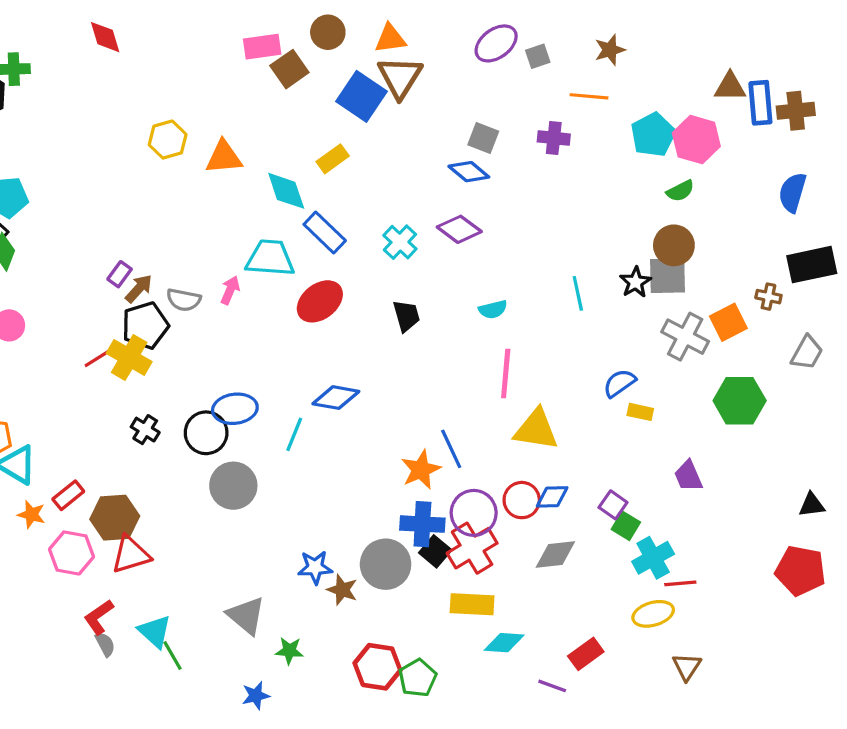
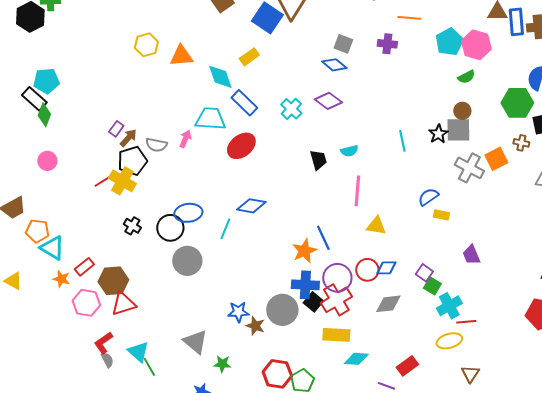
brown circle: (674, 245) -> (462, 111), size x0.7
black trapezoid: (406, 316) -> (318, 160), moved
green hexagon: (740, 401) -> (517, 103), moved
yellow triangle: (536, 430) -> (376, 226), size x0.7

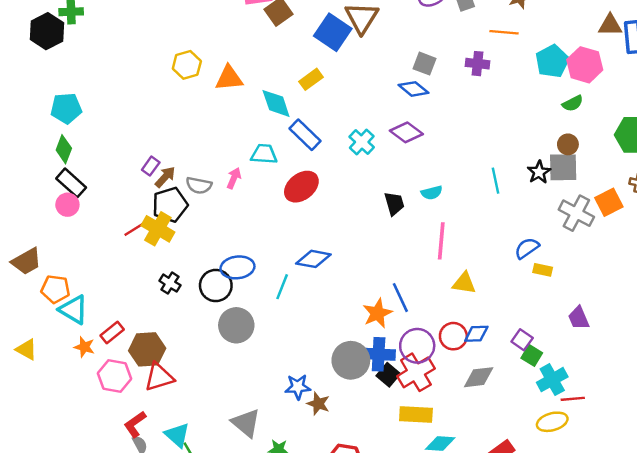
black rectangle: (34, 99) -> (71, 183), moved
cyan trapezoid: (210, 119) -> (264, 154), size x0.7
gray circle: (282, 310) -> (351, 360), moved

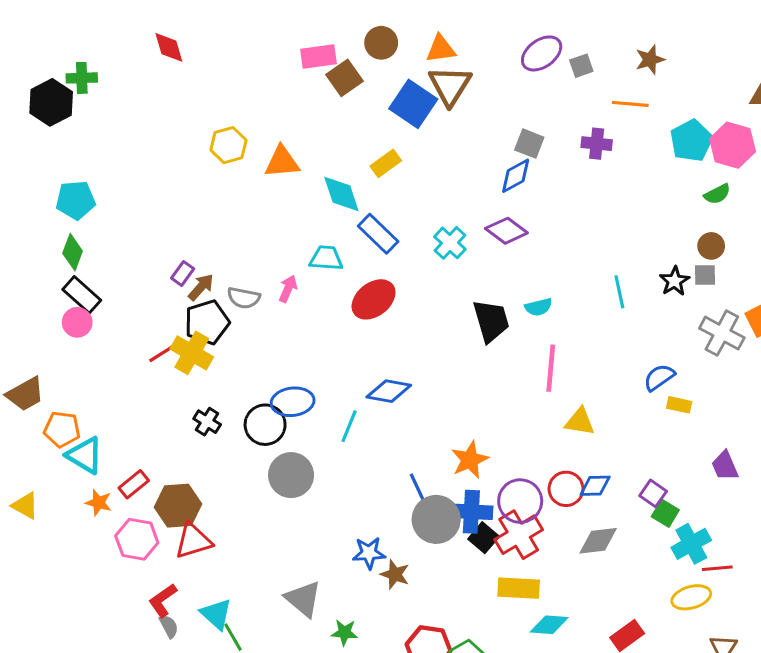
blue diamond: (414, 89) -> (516, 176), turned -68
gray square: (563, 167) -> (705, 275), size x0.6
black trapezoid: (394, 203) -> (491, 321), size x1.4
blue line: (400, 298) -> (419, 492), moved

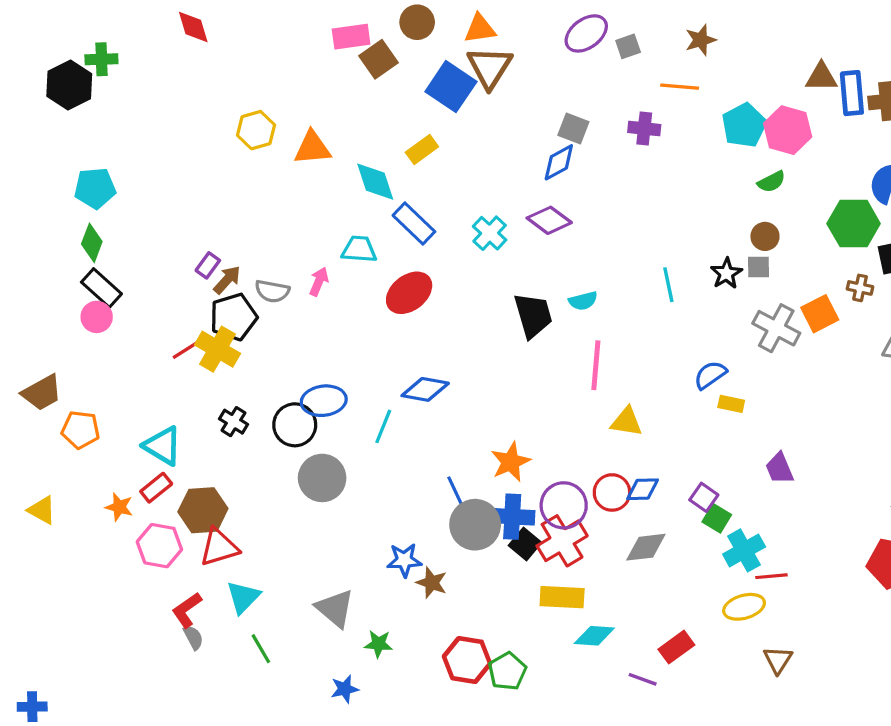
cyan triangle: (85, 455) -> (163, 446), moved
cyan triangle: (216, 614) -> (243, 597), moved, turned 32

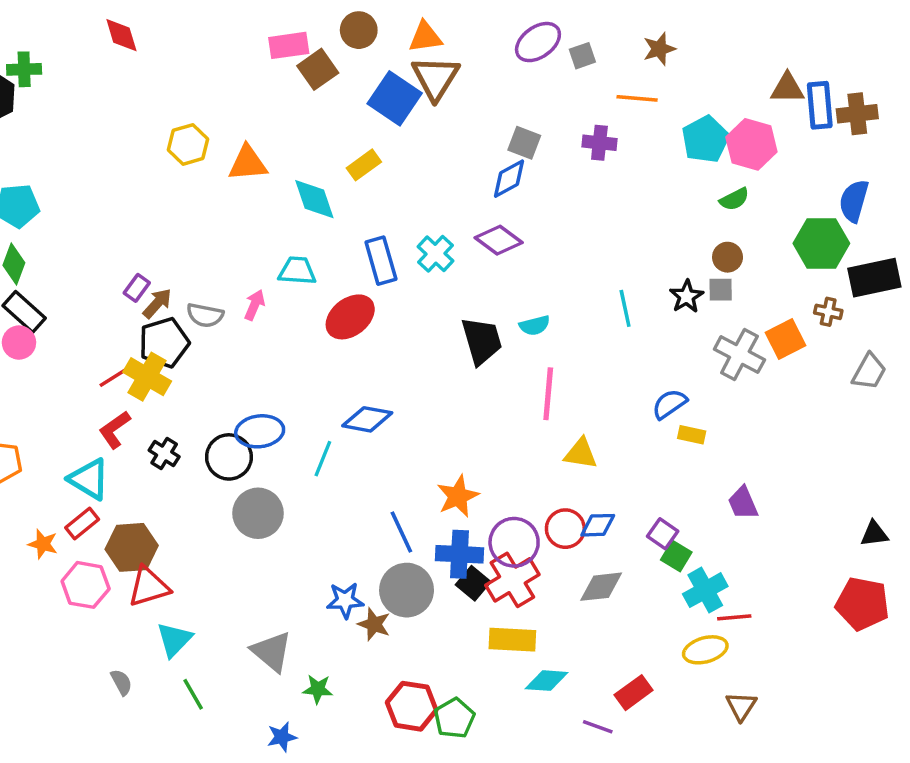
blue rectangle: (414, 224) -> (381, 261), moved, turned 30
gray circle: (475, 525) -> (407, 590), moved
red L-shape: (187, 610) -> (115, 430), moved

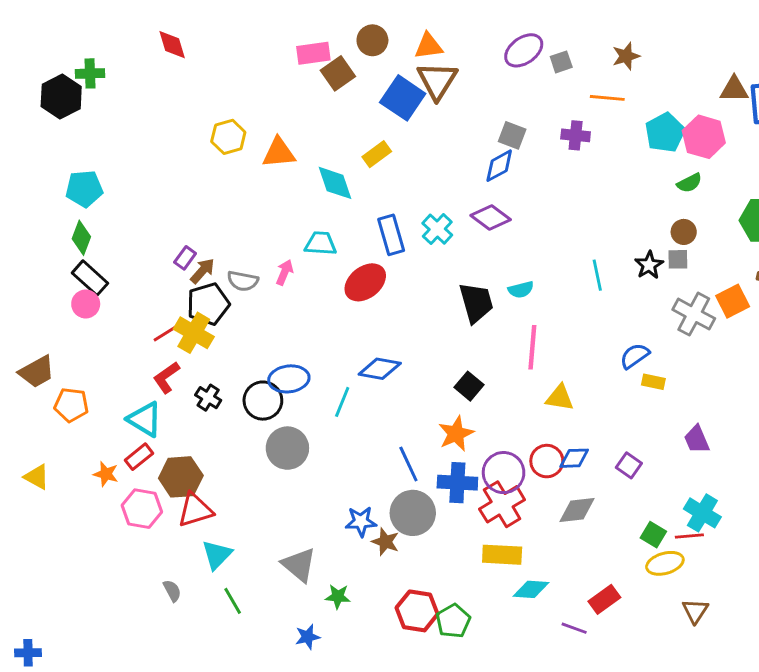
green square: (676, 556) -> (653, 535), moved
black square: (473, 583) -> (469, 386), moved
cyan cross: (705, 590) -> (702, 513), moved, turned -30

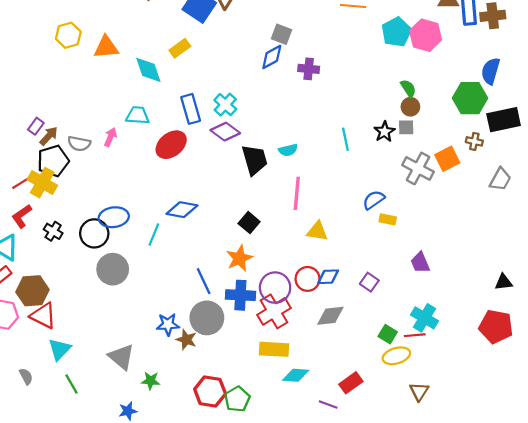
purple cross: (576, 135) -> (309, 69), moved
green semicircle: (689, 183) -> (408, 88), moved, turned -96
purple diamond: (491, 218) -> (225, 132), moved
red triangle: (195, 510) -> (43, 316), turned 44

